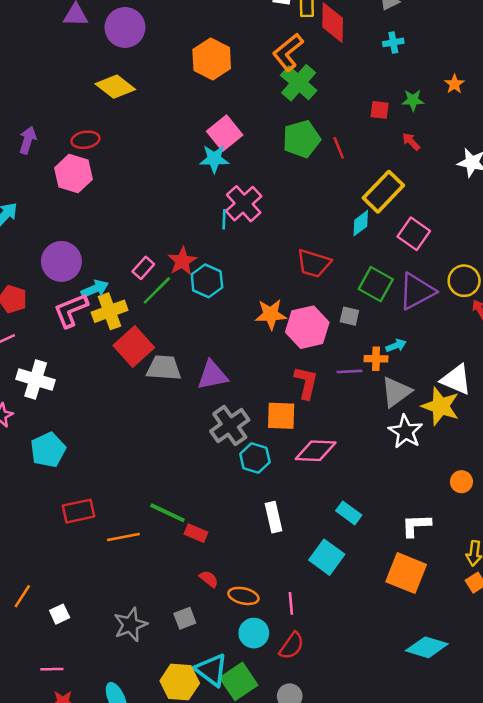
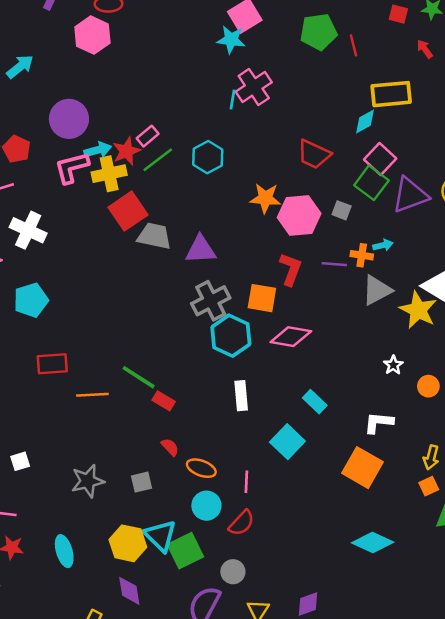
yellow rectangle: (383, 192) -> (391, 94), turned 33
pink square: (414, 234) -> (380, 159), moved
red star: (182, 261) -> (127, 151), moved
white star: (406, 432) -> (393, 365), moved, size x0.6
cyan hexagon: (255, 458) -> (231, 336), size x1.4

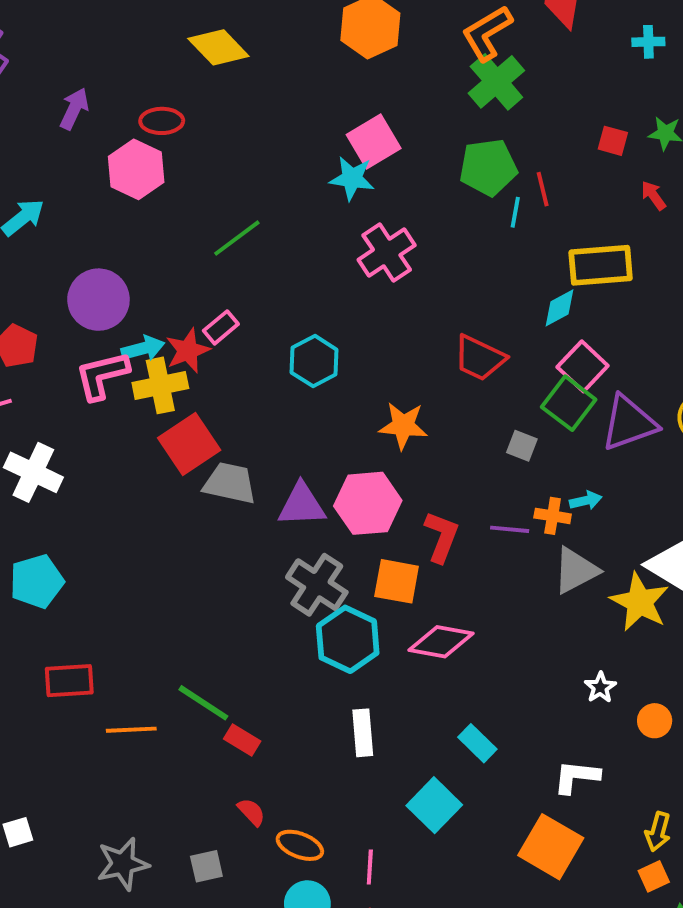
cyan line: (233, 100) -> (515, 212), moved
green line: (158, 160) -> (237, 238), moved
pink hexagon: (299, 215) -> (368, 503), moved
gray cross: (211, 301) -> (317, 585), turned -30

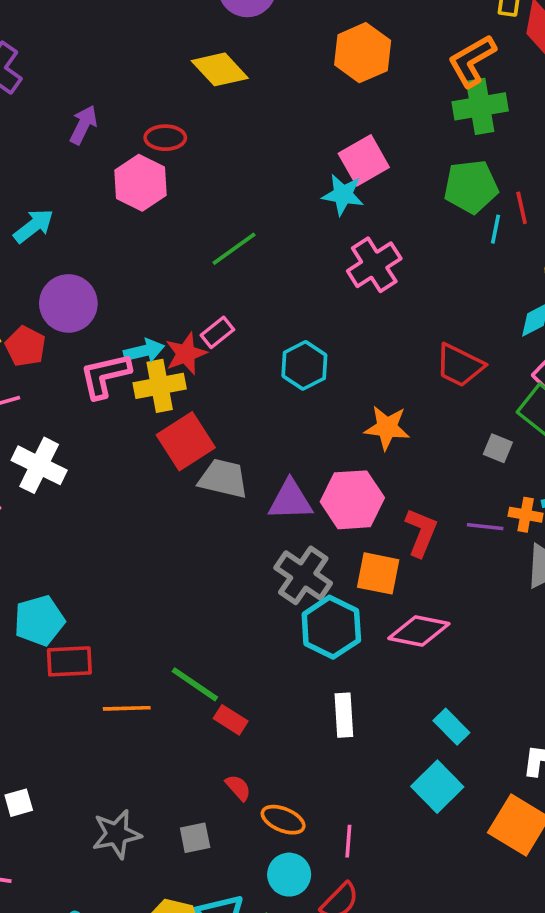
green cross: (496, 82) -> (480, 106), turned 30
purple circle: (98, 300) -> (68, 303), moved
cyan pentagon: (37, 581) -> (39, 621), moved
cyan square: (434, 805) -> (437, 787), moved

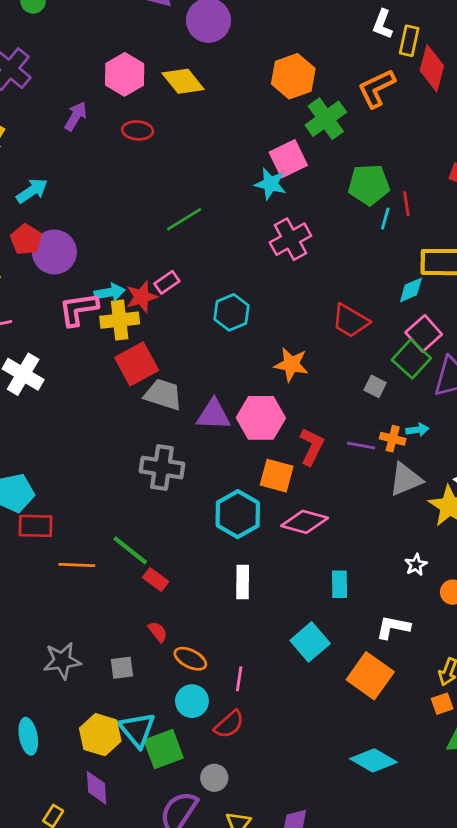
green cross: (480, 106) -> (326, 119), moved, turned -30
pink hexagon: (140, 183) -> (125, 74), moved
red pentagon: (25, 346) -> (26, 239), moved
gray cross: (303, 575) -> (162, 468), moved, turned -30
cyan rectangle: (451, 727) -> (339, 584), moved, turned 40

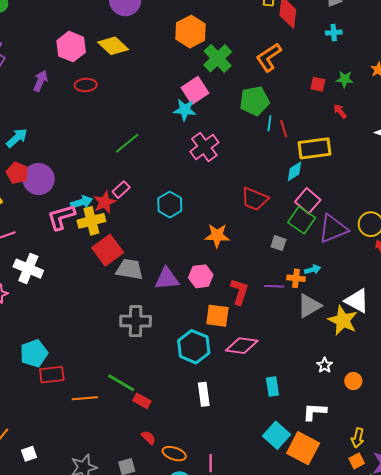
orange L-shape: (376, 88) -> (269, 57), moved
red line: (406, 204) -> (284, 129), moved
pink hexagon: (261, 418) -> (201, 276), size x0.7
cyan square: (310, 642) -> (277, 435), moved

